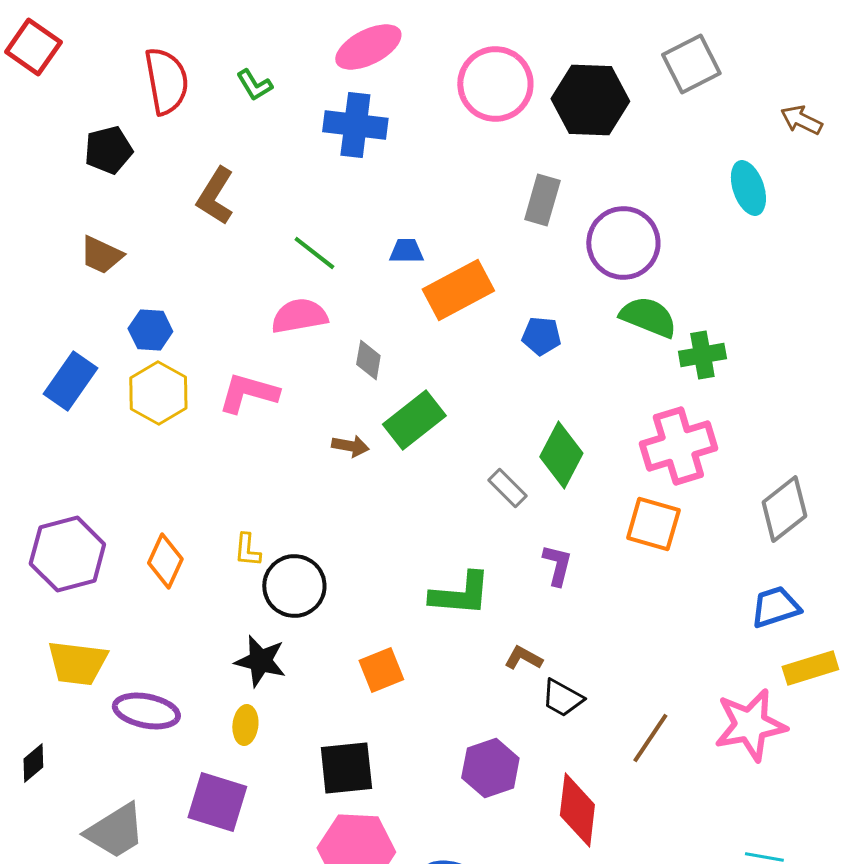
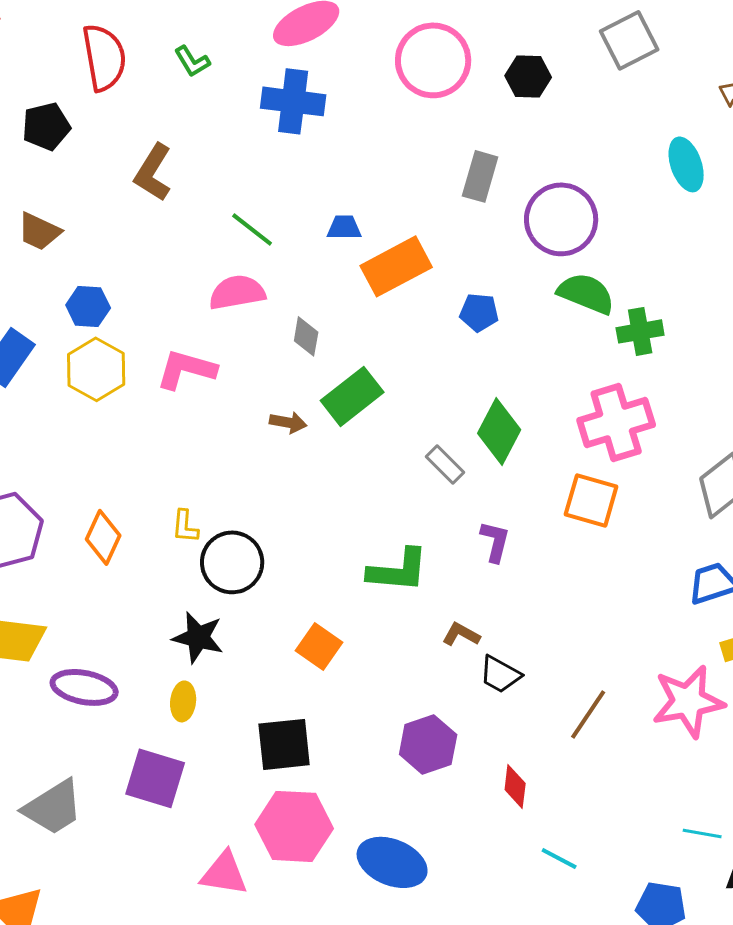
black hexagon: (590, 100) -> (528, 76), size x0.6
orange square: (381, 670) -> (319, 646), turned -33
red diamond: (577, 810) -> (515, 786), size x0.6

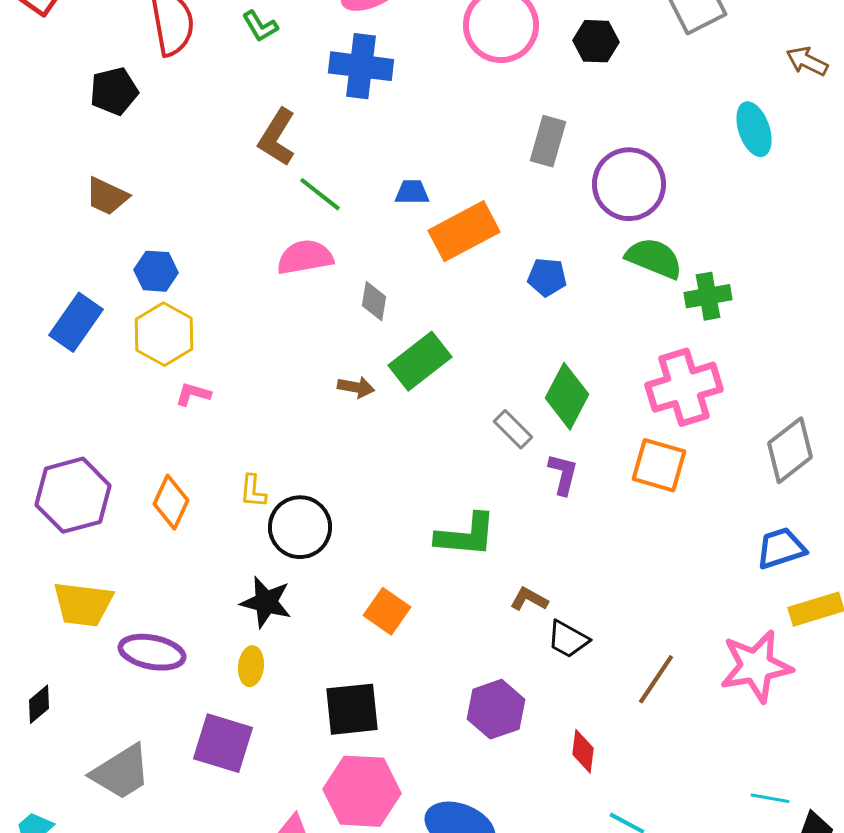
brown L-shape: (153, 172) -> (277, 137), moved
pink L-shape: (186, 369) -> (193, 394), moved, size x0.6
purple L-shape: (495, 541) -> (563, 474), moved

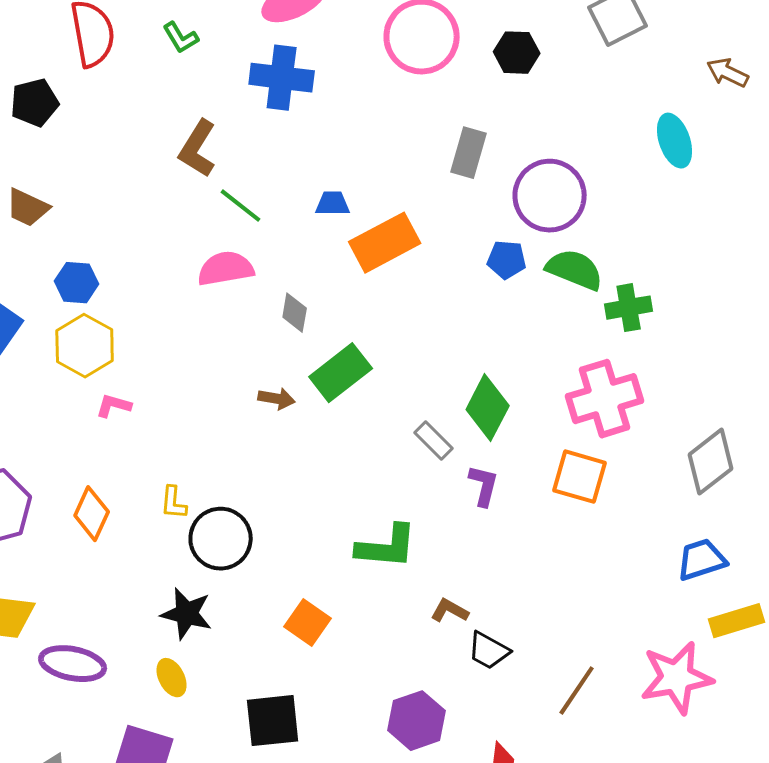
blue pentagon: (547, 277) -> (507, 260), moved
yellow ellipse: (251, 666) -> (172, 678), turned -33

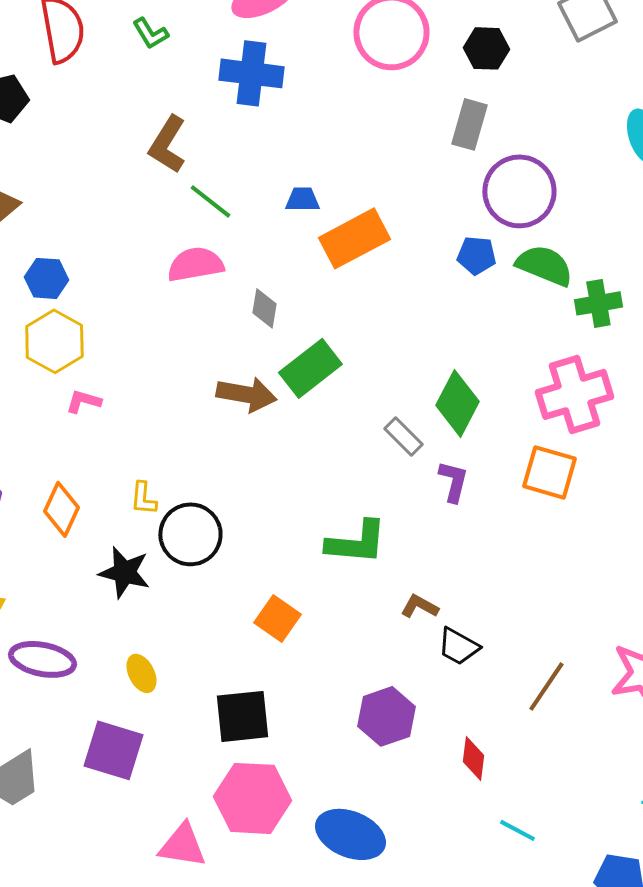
gray rectangle: (469, 153) -> (469, 124), moved
brown arrow: (277, 399) -> (246, 394), size x1.6
black star: (187, 614) -> (124, 572), moved

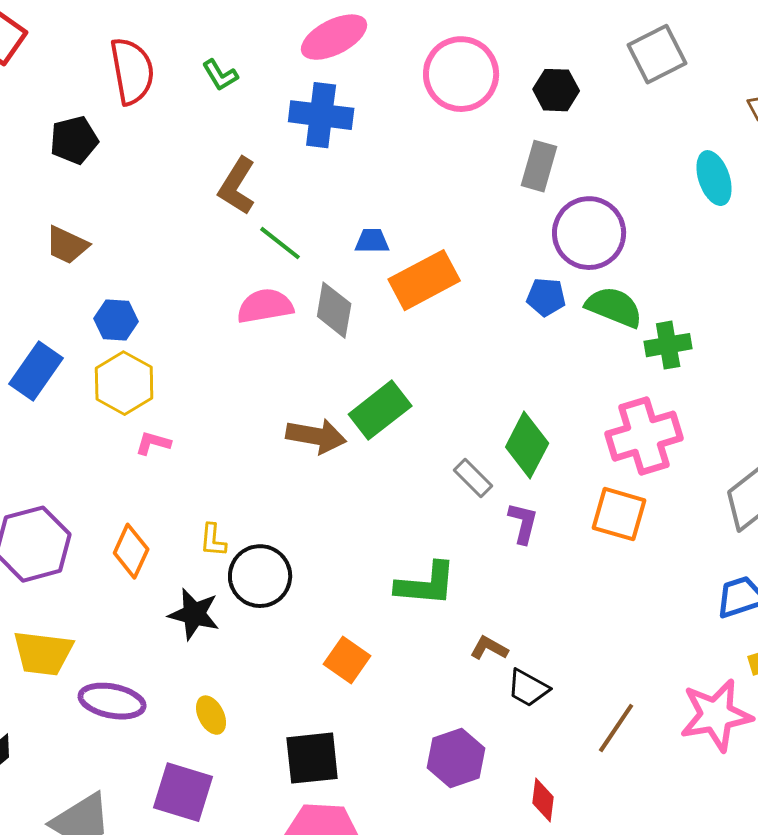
gray diamond: (264, 308) -> (334, 310), moved, size x1.4

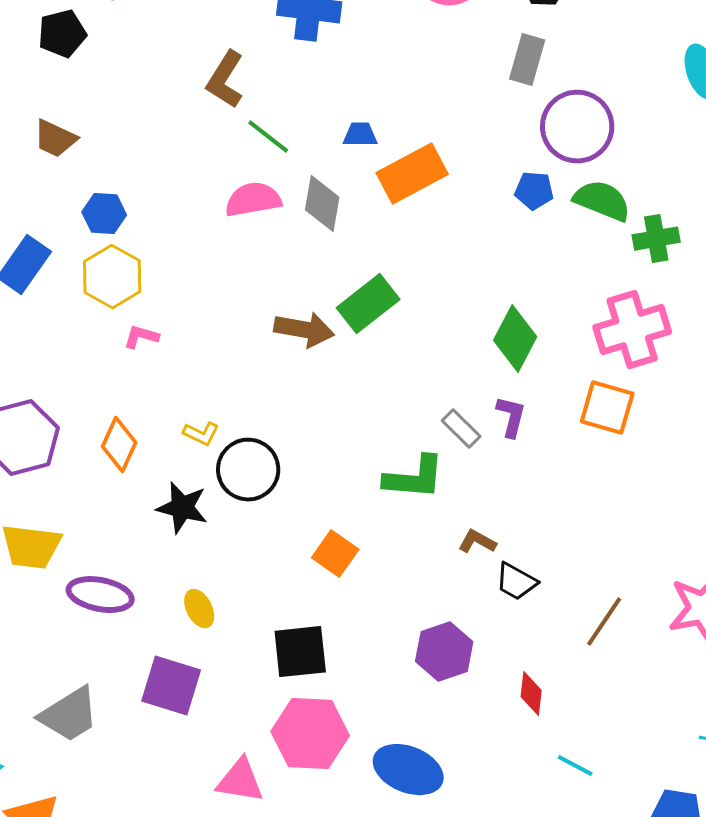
gray rectangle: (473, 478) -> (461, 429), moved
yellow L-shape: (213, 540) -> (201, 434), turned -69

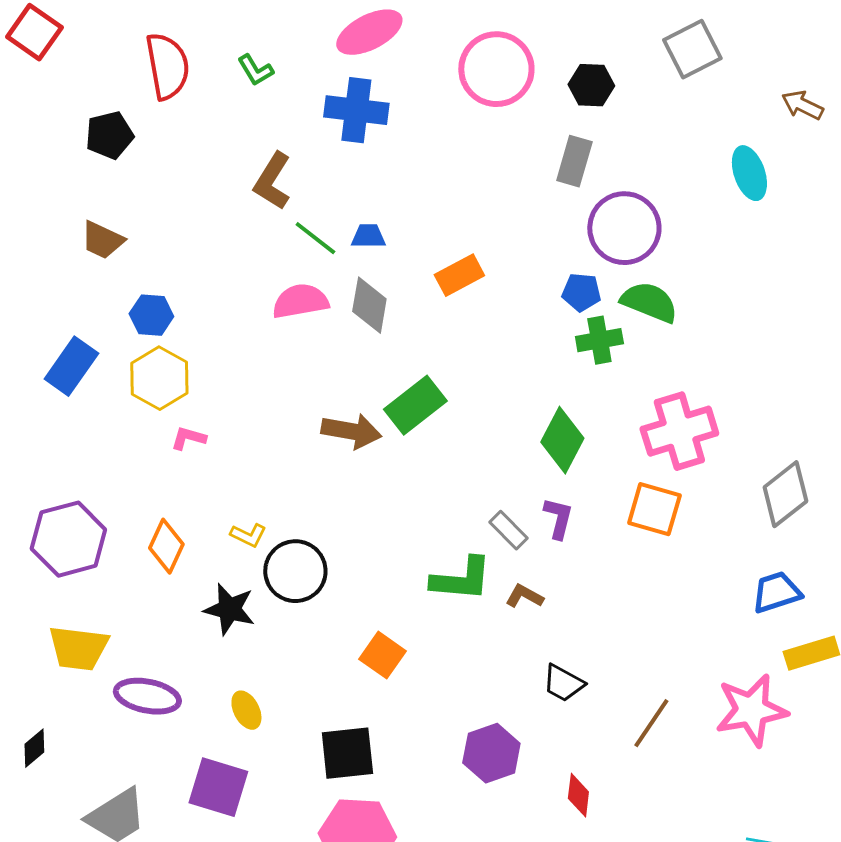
blue trapezoid: (360, 135) -> (368, 236), moved
orange rectangle: (412, 174) -> (459, 275), size x0.7
green cross: (656, 239) -> (599, 340), moved
brown L-shape: (477, 542) -> (524, 596), moved

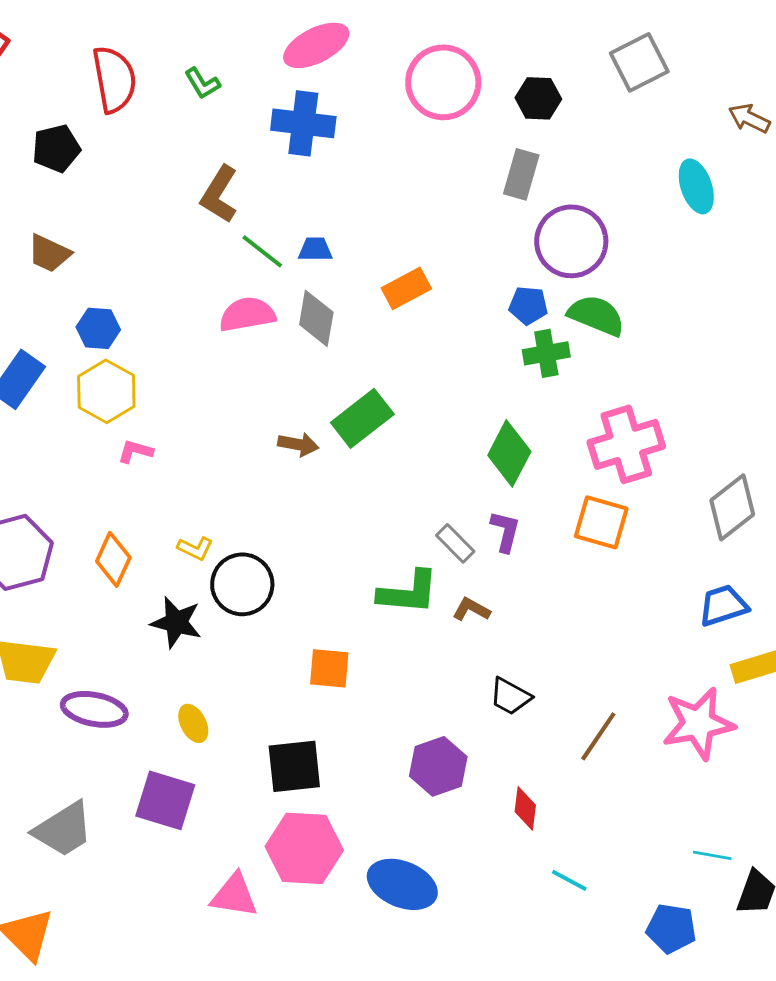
brown arrow: (351, 431) -> (298, 444), size x0.7
orange square: (382, 655) -> (329, 668), turned -30

